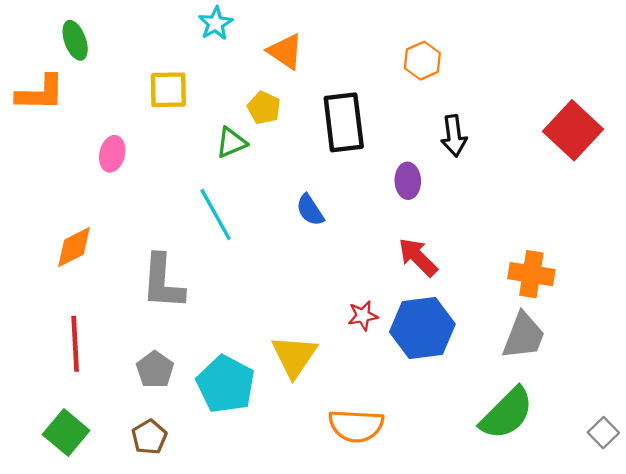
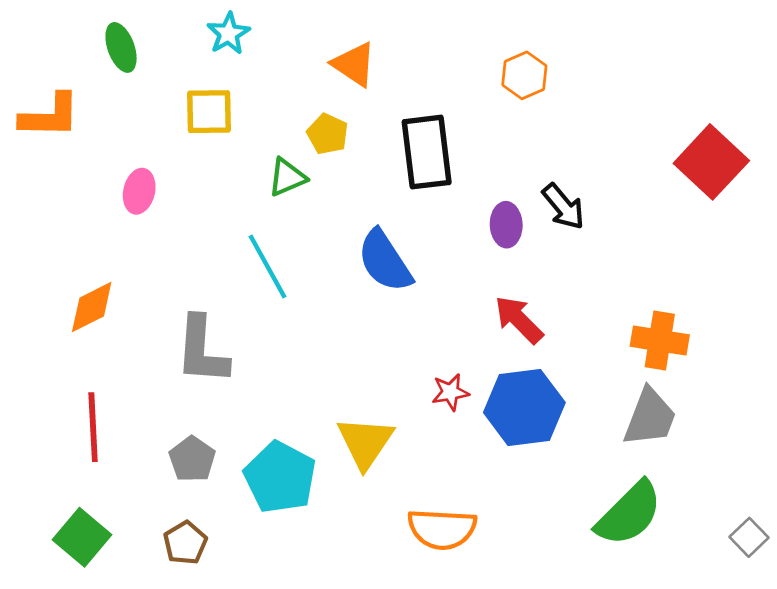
cyan star: (216, 23) -> (228, 33), moved
green ellipse: (75, 40) -> (121, 47), moved
black arrow: (454, 136) -> (563, 207), moved, turned -33
blue semicircle: (310, 210) -> (385, 261), size x1.6

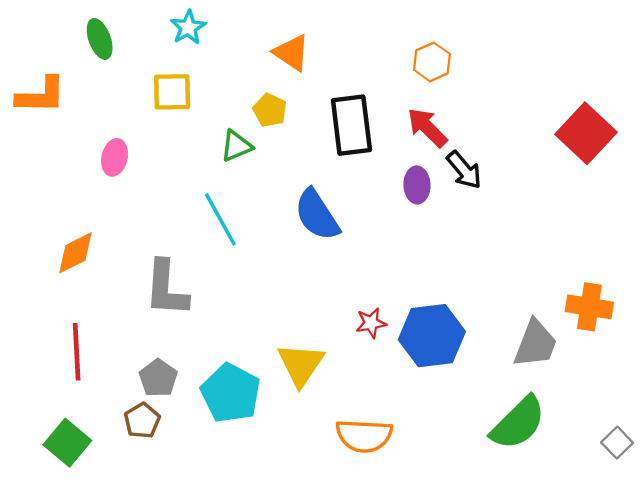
red arrow: (519, 320) -> (427, 127), moved
orange cross: (660, 341) -> (589, 307), moved
brown pentagon: (185, 543) -> (142, 421), moved

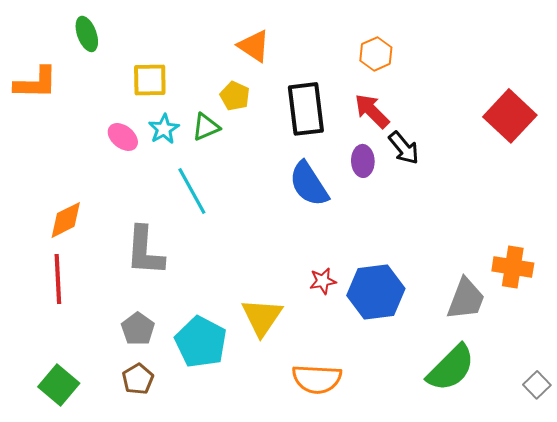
cyan star: (188, 27) -> (164, 129), moved
pink ellipse: (115, 157) -> (123, 137), moved, turned -64
blue semicircle: (317, 215) -> (309, 184), moved
red line: (77, 352) -> (58, 279), moved
brown pentagon: (142, 421) -> (138, 379), moved

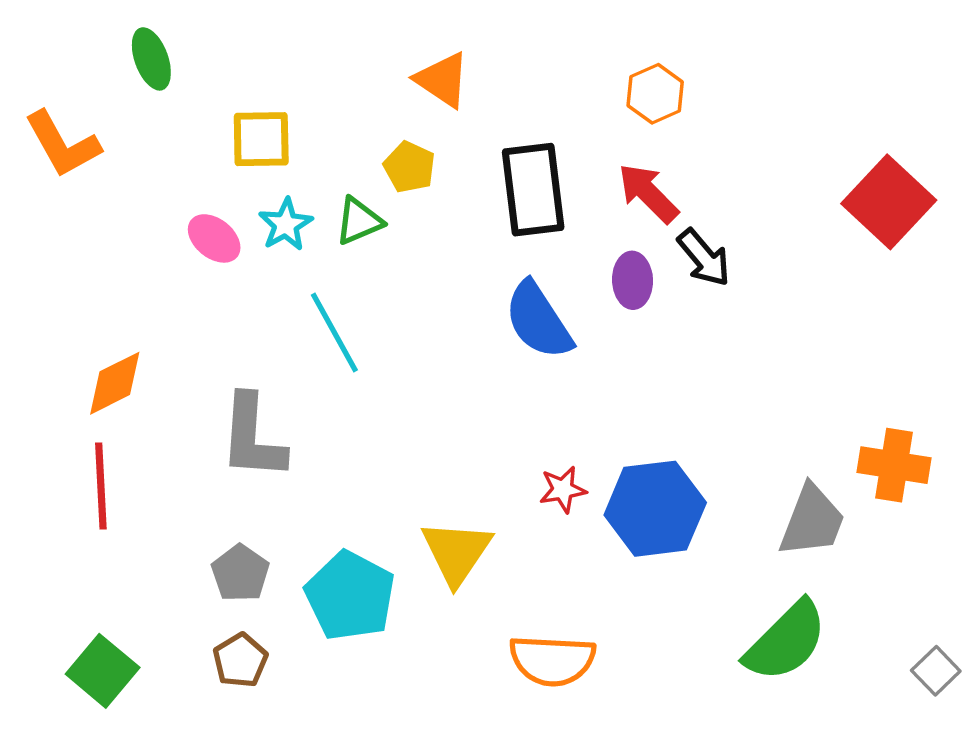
orange L-shape: (36, 83) -> (62, 144), turned 60

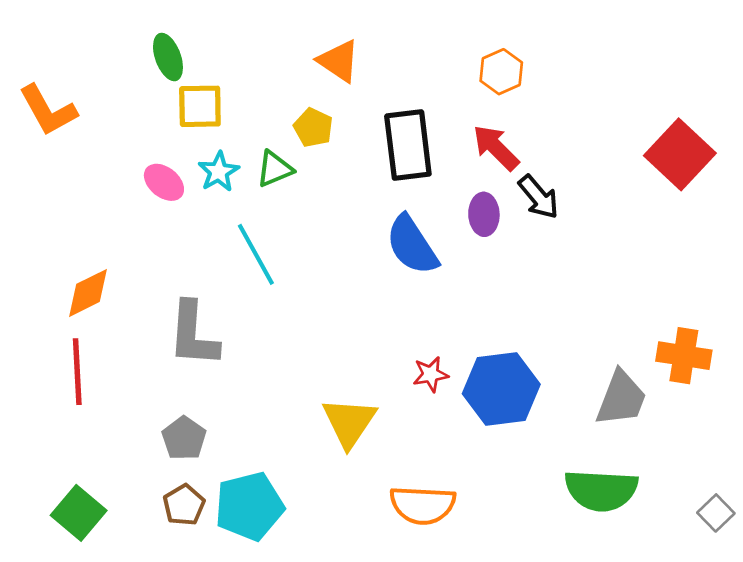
green ellipse: (151, 59) -> (168, 57), moved
cyan pentagon: (350, 596) -> (249, 506), moved, turned 30
green semicircle: (786, 641) -> (601, 490), turned 48

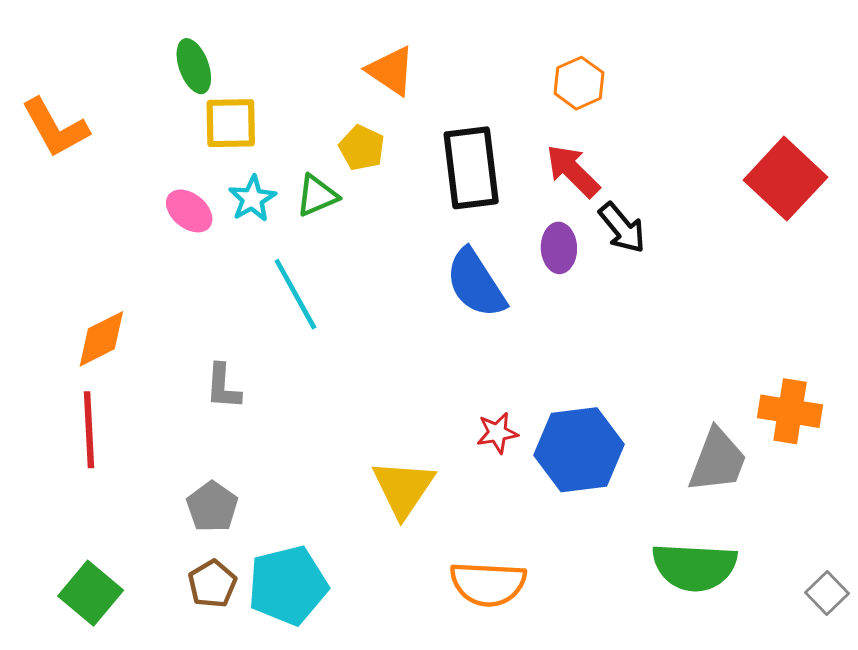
gray L-shape: (193, 334) -> (223, 387), size x0.6

